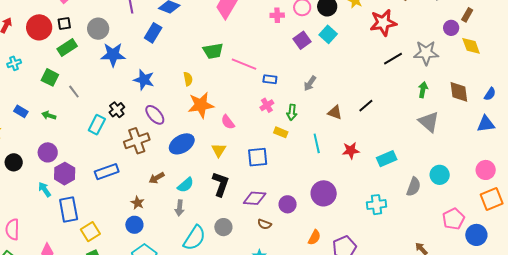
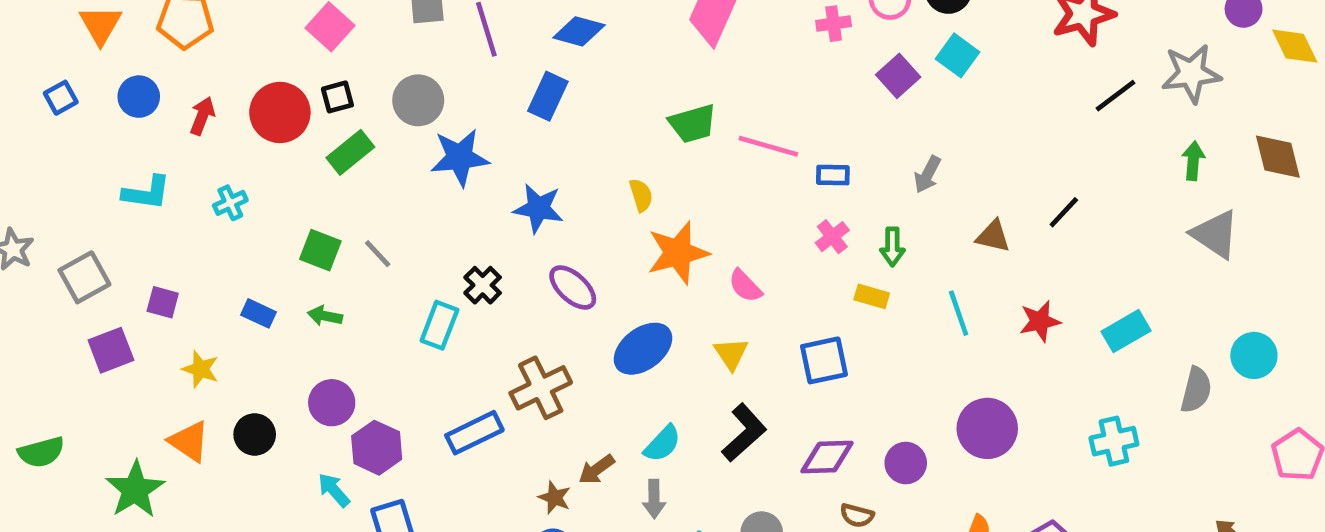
green square: (50, 77) -> (320, 250), moved
brown cross: (137, 141) -> (541, 388), moved
brown arrow: (157, 178) -> (597, 469), moved
black L-shape: (221, 184) -> (744, 433), turned 35

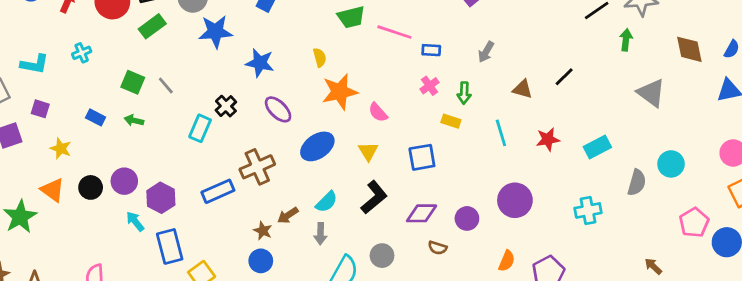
green arrow: (1193, 161) -> (626, 40), moved
cyan L-shape: (146, 193) -> (35, 64), moved
purple circle: (332, 403) -> (124, 181), moved

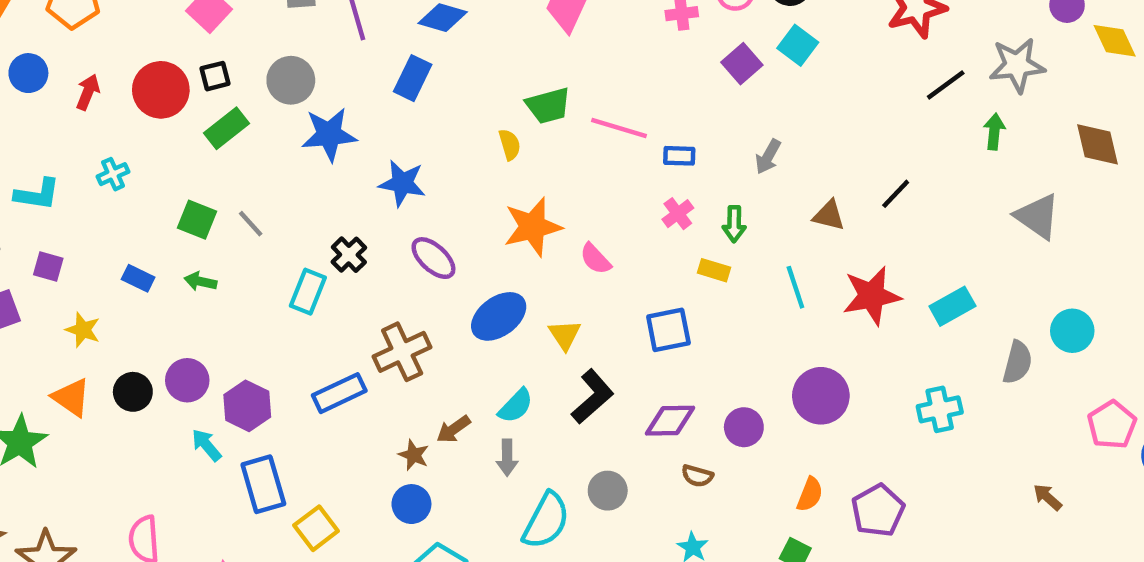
yellow semicircle: (320, 57) -> (510, 145), moved
red star: (548, 139) -> (872, 296), size x1.5
yellow triangle: (368, 151) -> (565, 335), moved

